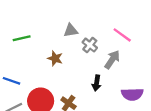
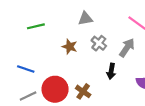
gray cross: (90, 45) -> (99, 43), moved

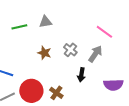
gray triangle: (85, 18) -> (45, 22), moved
green line: (36, 26) -> (19, 27), moved

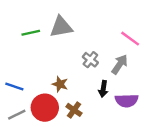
gray triangle: (45, 22) -> (61, 27), size x1.5
brown star: (44, 53) -> (60, 84), moved
purple semicircle: (113, 85) -> (127, 101), moved

